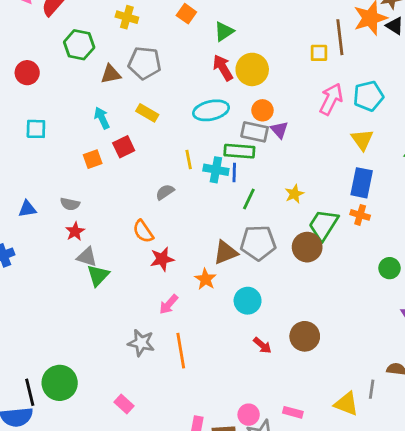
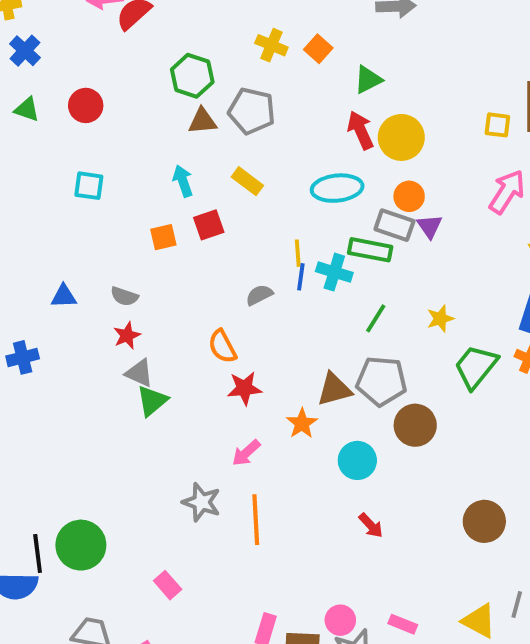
yellow cross: (127, 17) -> (271, 45), moved
green hexagon: (79, 45) -> (192, 76), moved
blue line: (234, 172) -> (301, 277), moved
brown circle: (307, 247) -> (415, 425), moved
brown circle: (305, 336) -> (484, 521), moved

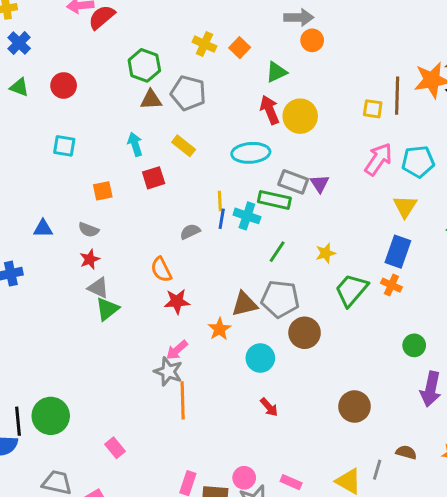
orange circle: (409, 196) -> (312, 40), moved
orange square: (163, 237) -> (103, 191), moved
gray star: (202, 502) -> (168, 372), moved

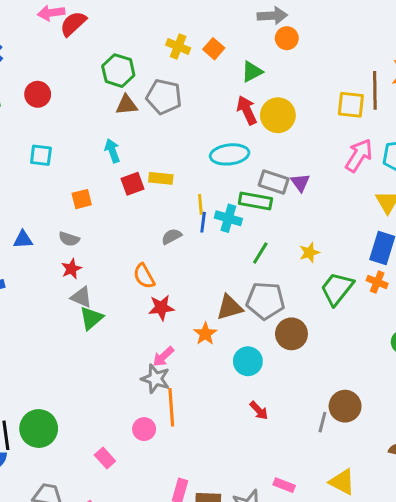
yellow square: (373, 109) -> (351, 105), size x1.4
yellow rectangle: (184, 146) -> (161, 178), moved, turned -30
gray line: (377, 470) -> (322, 422), moved
pink circle: (244, 478) -> (144, 429), moved

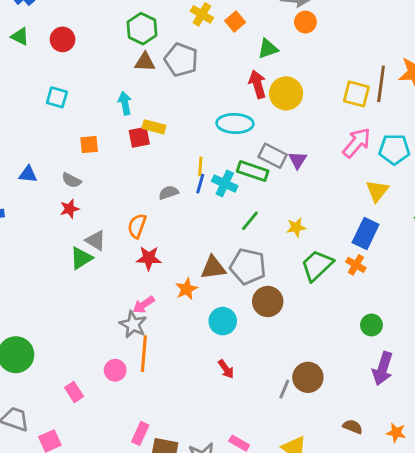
yellow rectangle: (161, 178) -> (154, 127), moved
orange semicircle: (144, 276) -> (137, 226), turned 40
gray triangle: (81, 297) -> (96, 240), moved

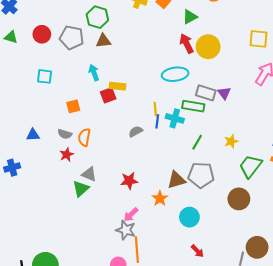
gray pentagon: (181, 60) -> (72, 38), moved
orange semicircle: (137, 226) -> (84, 137), moved
brown circle: (268, 301) -> (239, 199), moved

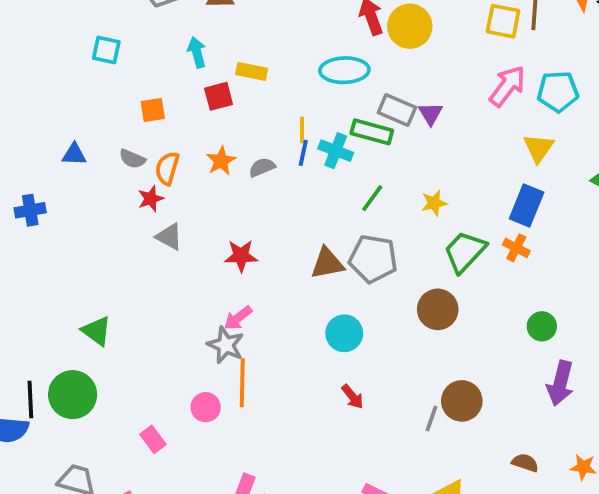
yellow rectangle: (117, 86) -> (252, 71), moved
red star: (67, 155) -> (151, 199), moved
green triangle: (81, 189) -> (97, 331), moved, turned -48
orange star: (160, 198) -> (221, 161), moved

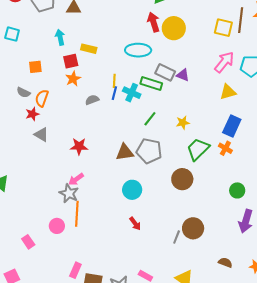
purple triangle: (431, 114) -> (183, 75), turned -40
yellow triangle: (538, 148) -> (228, 92), moved, turned 36
orange star: (221, 161) -> (73, 79), moved

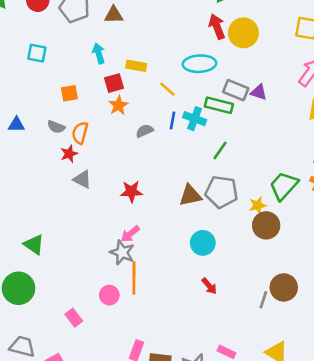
yellow line: (114, 81) -> (168, 89), moved, turned -48
yellow star: (183, 123) -> (258, 205), moved

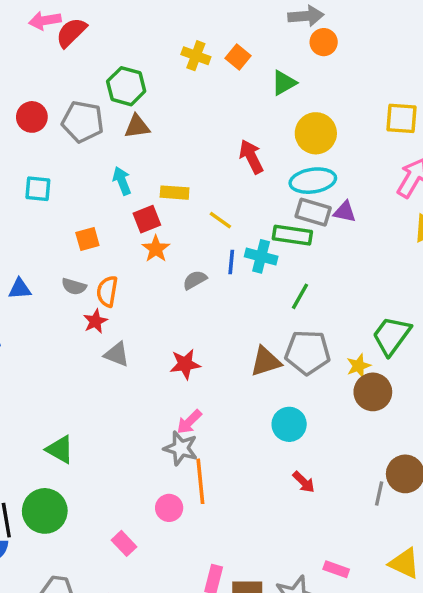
red arrow: (217, 27) -> (251, 157), moved
cyan ellipse: (199, 64) -> (313, 181), moved

